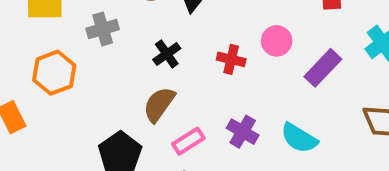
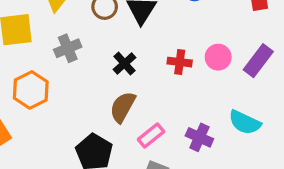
pink circle: (277, 41) -> (218, 57), moved
purple cross: (243, 132) -> (199, 137), moved

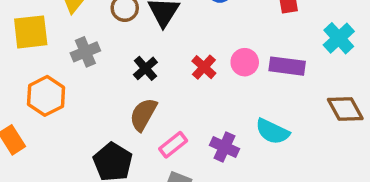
purple rectangle: (258, 61) -> (287, 66), turned 60
red cross: (180, 62) -> (204, 67), turned 35

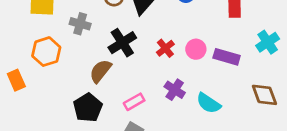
gray cross: (85, 52) -> (80, 24), turned 30
black cross: (145, 68) -> (122, 43), size x1.5
brown semicircle: (143, 114) -> (100, 71), moved
purple cross: (224, 147) -> (175, 90), moved

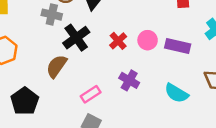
gray cross: (80, 24) -> (52, 15), moved
cyan semicircle: (208, 103) -> (176, 93), moved
black pentagon: (88, 108) -> (25, 101), moved

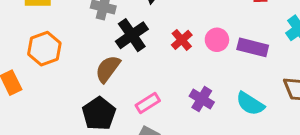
purple cross: (129, 80) -> (202, 99), moved
black pentagon: (25, 101) -> (99, 114), moved

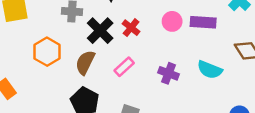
red cross: (182, 40) -> (131, 28), moved
orange hexagon: (44, 49) -> (47, 52), moved
pink rectangle: (148, 103) -> (124, 67), moved

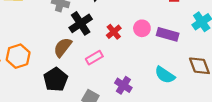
red cross: (131, 28) -> (114, 32), moved
orange hexagon: (47, 52) -> (18, 56), moved
purple cross: (169, 73) -> (123, 85), moved

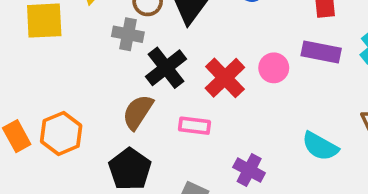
red cross: (114, 32) -> (225, 78), size x1.5
purple rectangle: (168, 34) -> (321, 52), moved
pink rectangle: (94, 58) -> (195, 126), turned 42

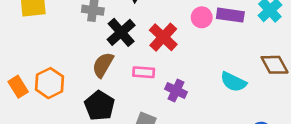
pink circle: (274, 68) -> (202, 17), moved
purple cross: (249, 170) -> (176, 91), moved

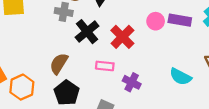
brown semicircle: (103, 65) -> (59, 64), moved
orange hexagon: (49, 83) -> (22, 87), moved

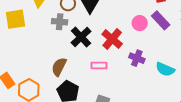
purple rectangle: (180, 20) -> (161, 20), turned 42
purple cross: (132, 82) -> (137, 58), moved

